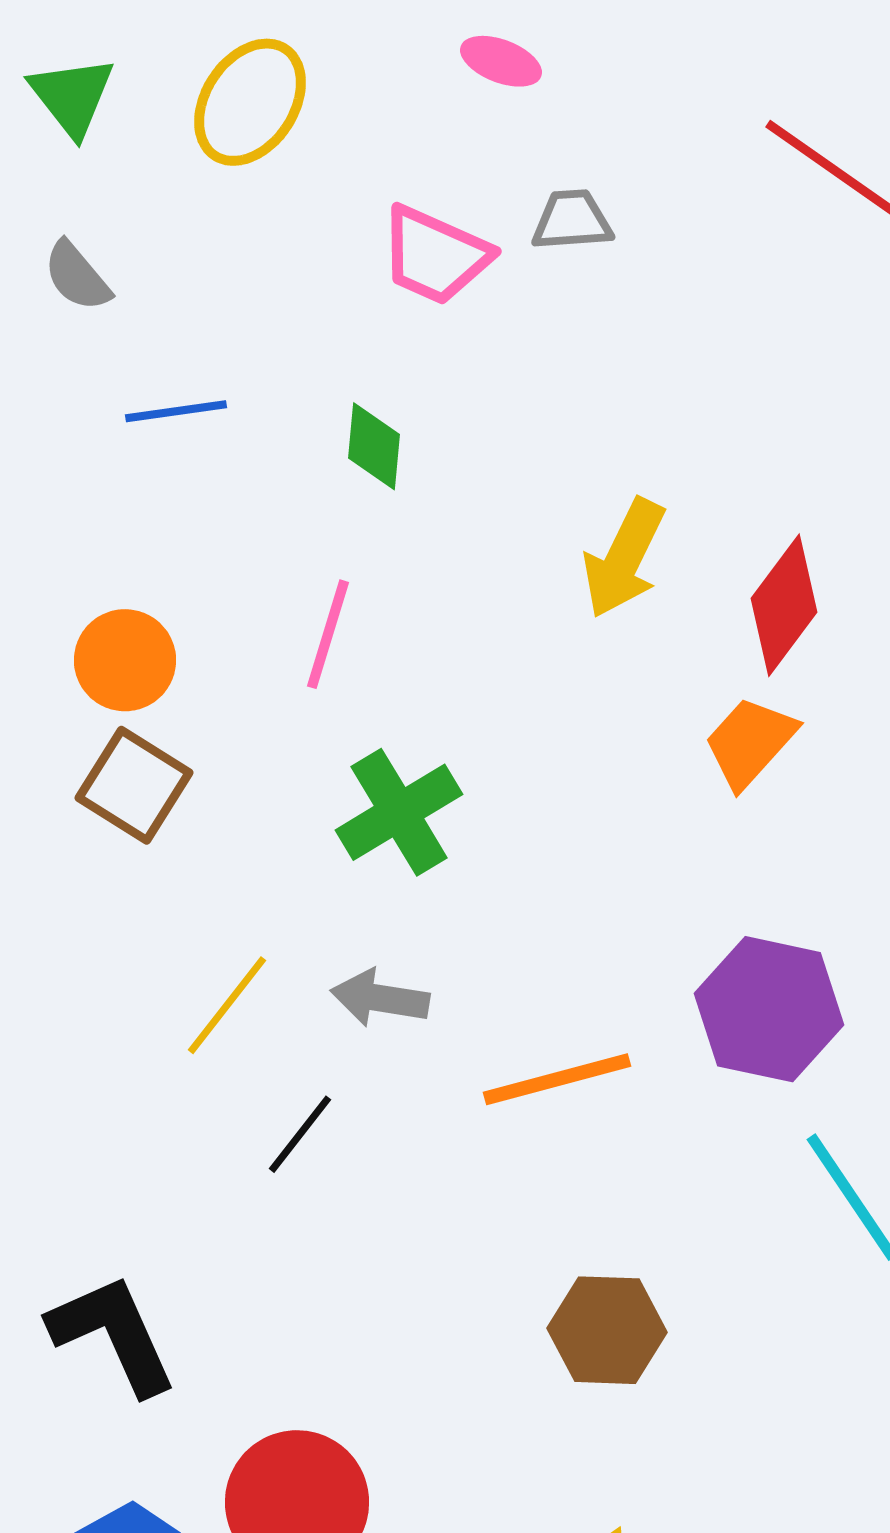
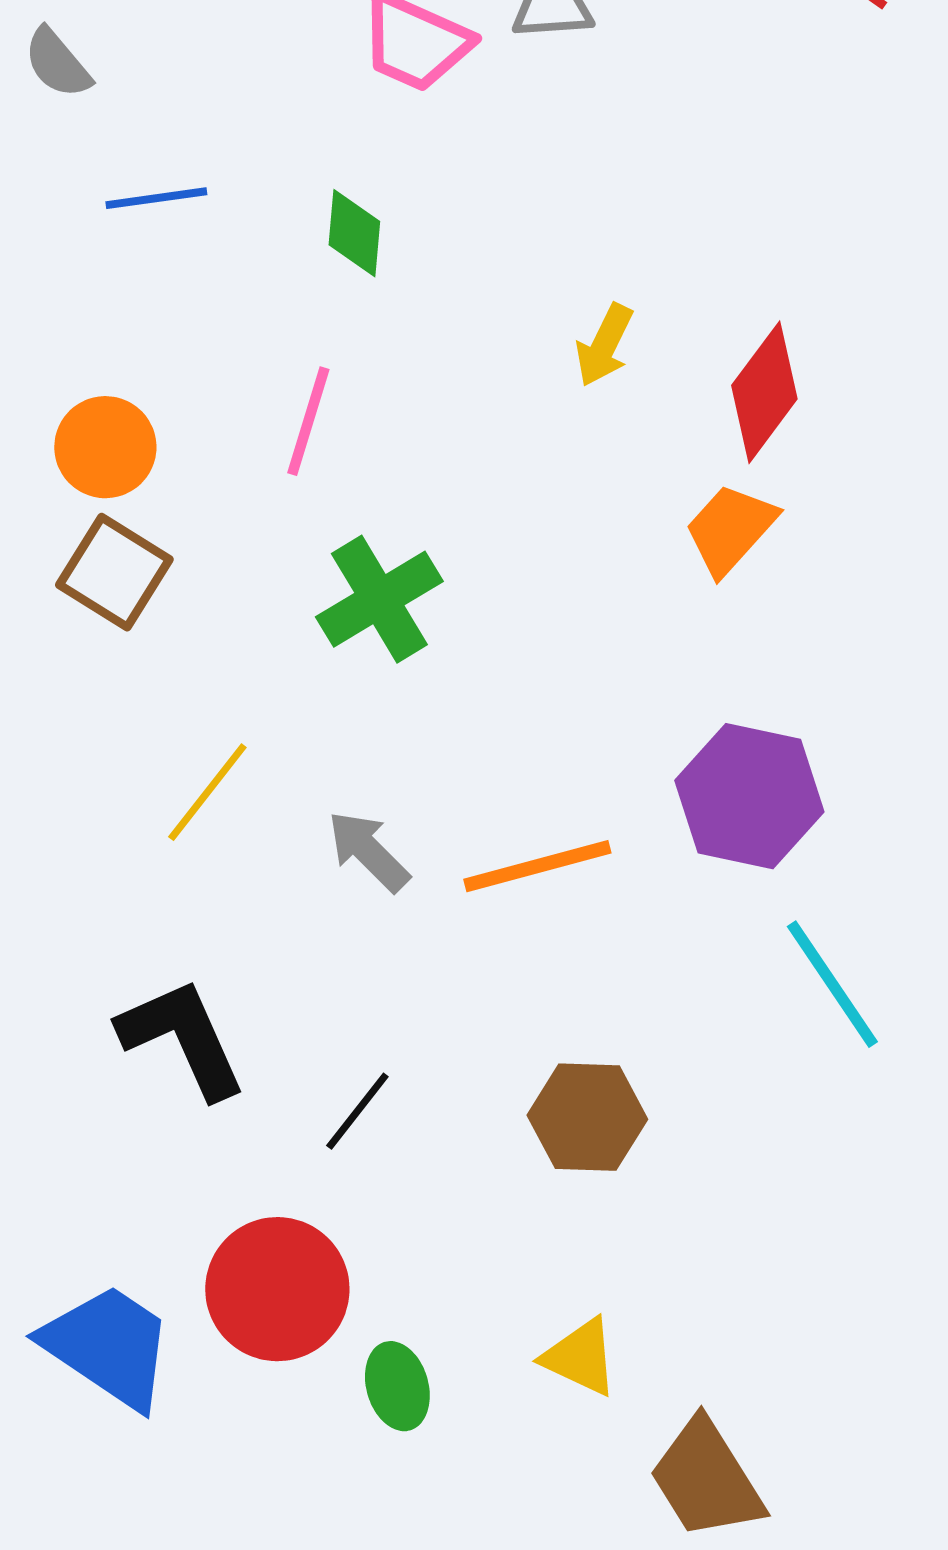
yellow arrow: (624, 558) -> (604, 345), size x0.7
gray arrow: (380, 998) -> (368, 851), moved, turned 36
black line: (300, 1134) -> (357, 1111), moved
black L-shape: (113, 1334) -> (182, 1038), moved

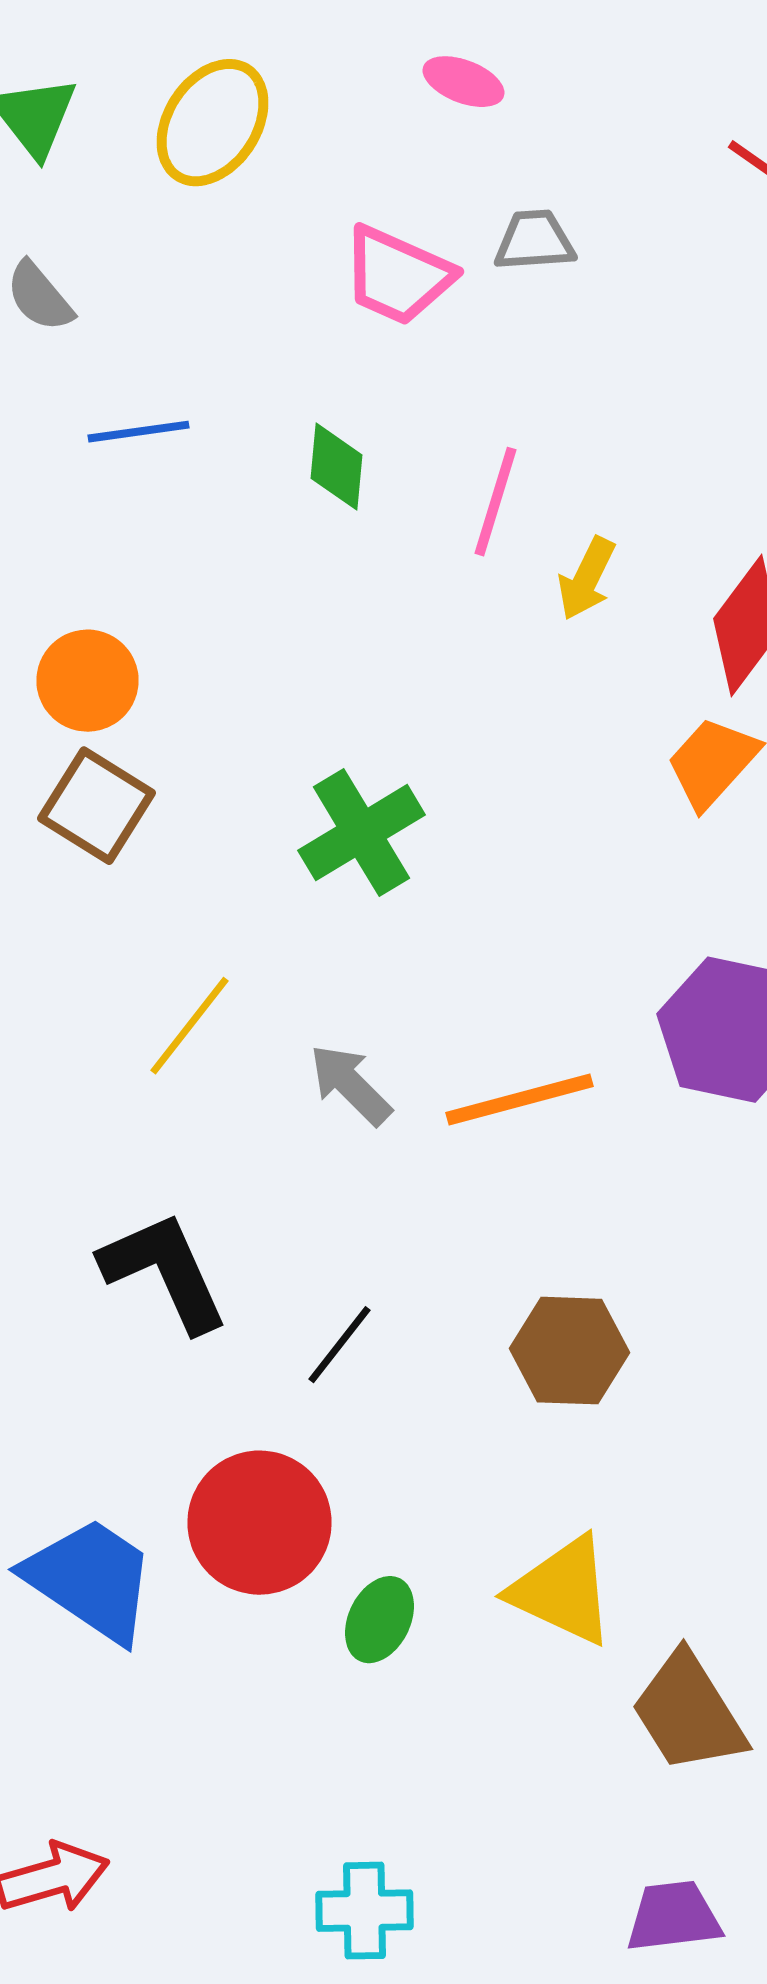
pink line: (308, 421) -> (496, 502), moved
yellow triangle: (580, 1357) -> (562, 1591), size x1.4
green ellipse: (397, 1386) -> (380, 1620), turned 42

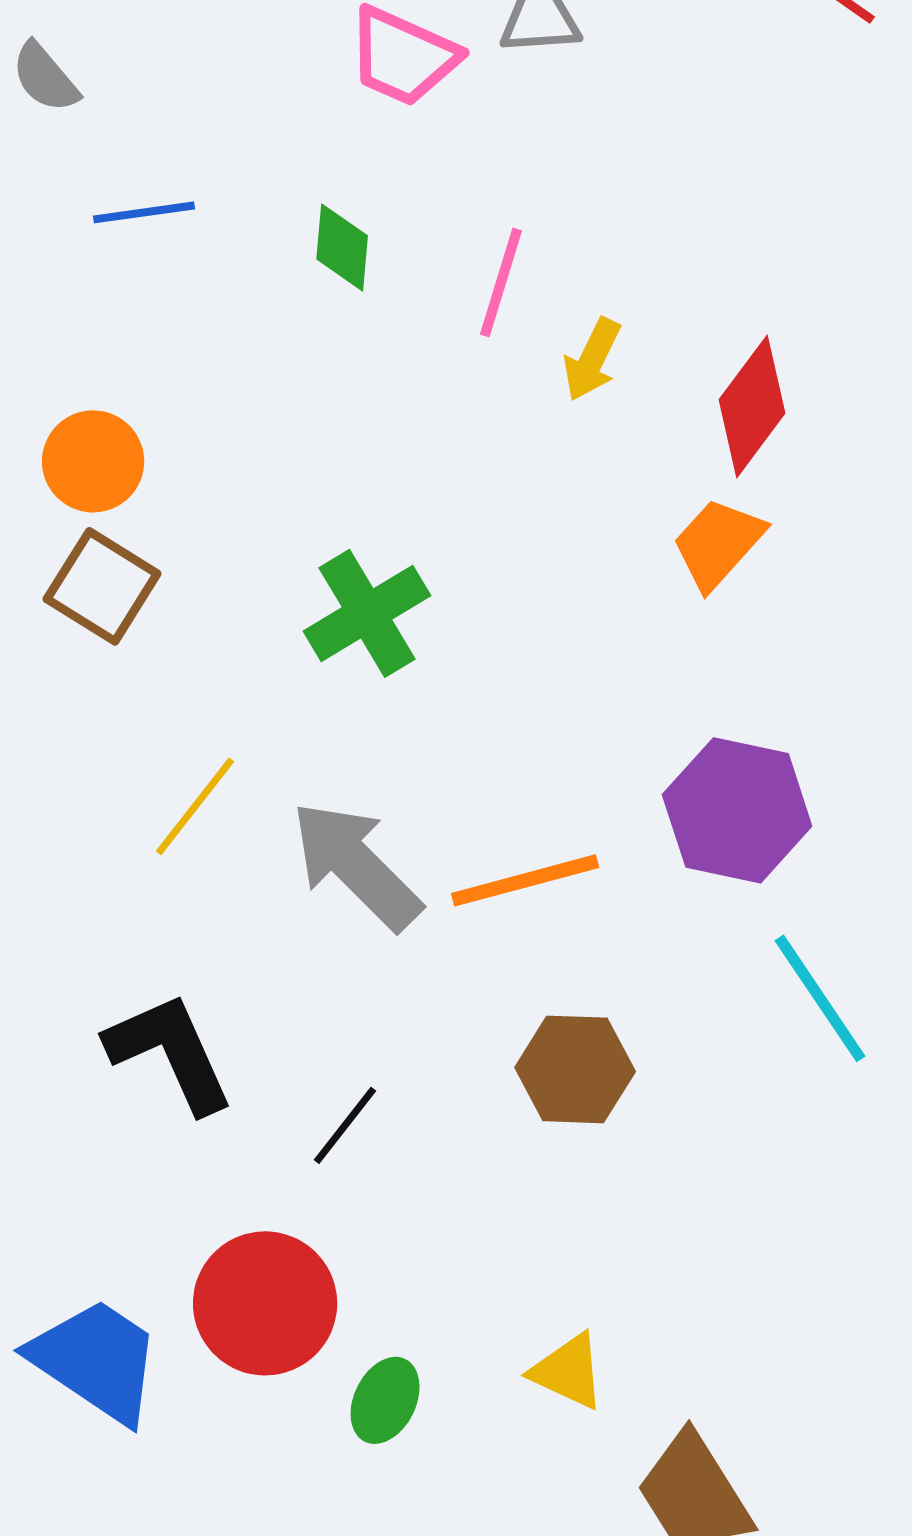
gray arrow: (350, 1085) -> (356, 865), size x1.6
brown hexagon: (570, 1351) -> (575, 1069), moved
yellow triangle: (562, 1591) -> (568, 1371), size x0.7

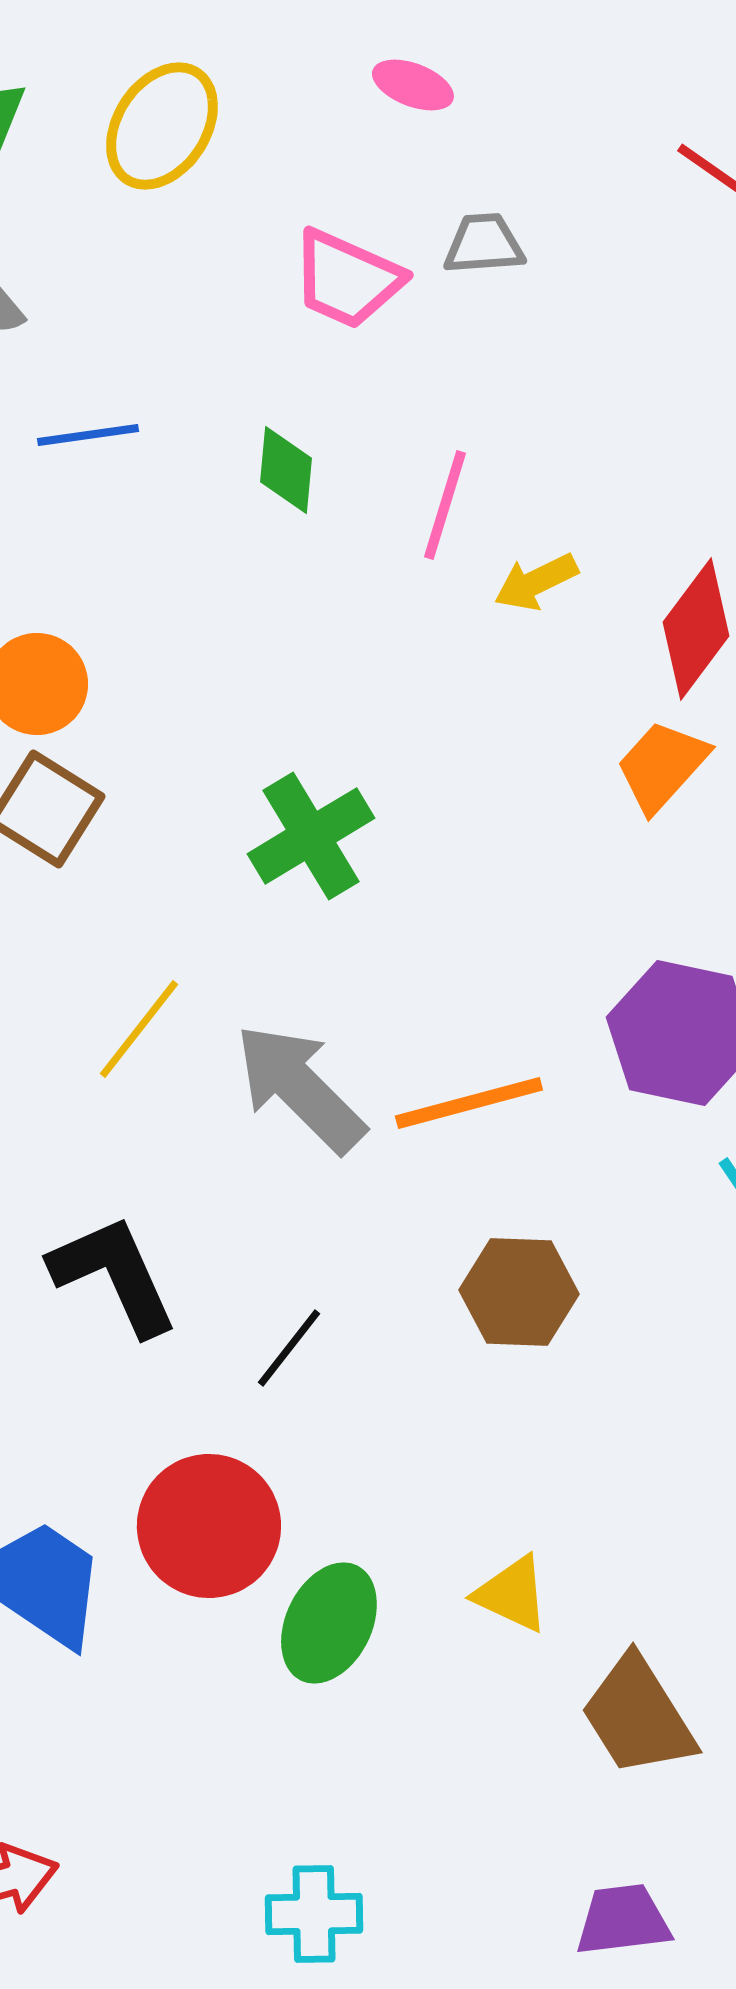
yellow arrow: (592, 359) -> (536, 582), turned 38
green ellipse: (385, 1400) -> (329, 1623), size x1.4

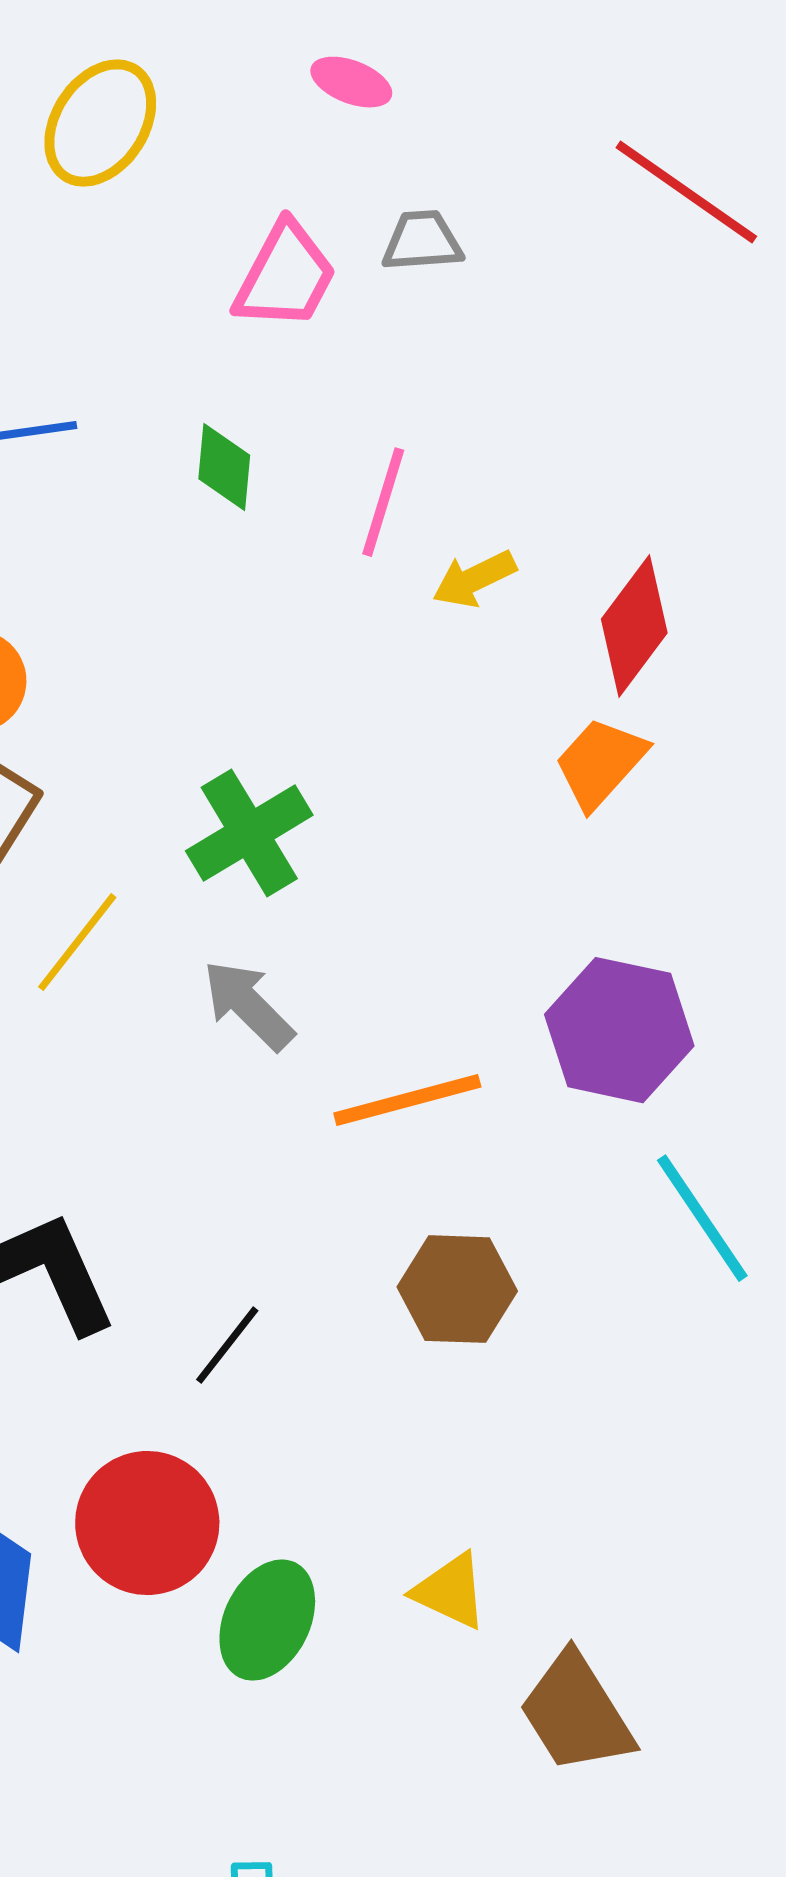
pink trapezoid: (347, 279) -> (285, 276), turned -86
yellow line: (139, 1029) -> (77, 942), moved
gray arrow: (300, 1088) -> (248, 1005), moved, size x0.7

